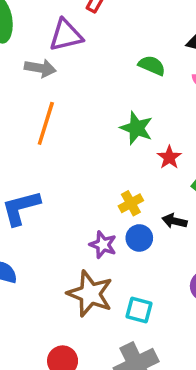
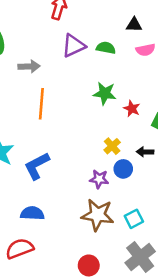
purple triangle: (66, 35) -> (74, 46), moved
cyan square: (139, 310) -> (134, 219), turned -30

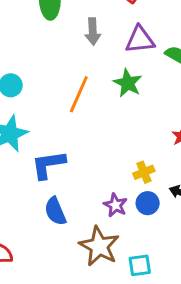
gray arrow: (29, 66) -> (93, 32), moved, turned 70
green star: (105, 93) -> (128, 83), moved
blue semicircle: (32, 213) -> (55, 211), moved, turned -135

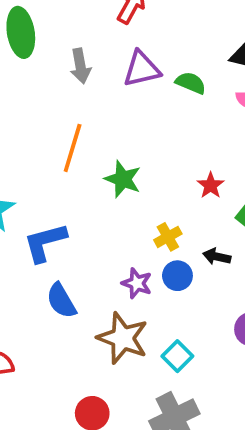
green star: (128, 83) -> (123, 179), moved
cyan square: (140, 265) -> (177, 356), turned -30

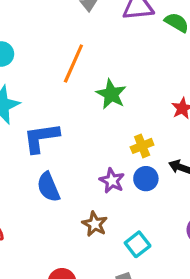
brown star: (123, 338) -> (95, 224), size x0.6

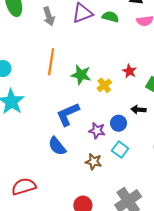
blue L-shape: (41, 138) -> (68, 114), moved
yellow cross: (142, 146) -> (104, 85), moved
cyan square: (138, 244) -> (120, 150), moved

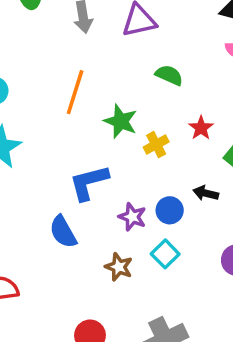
green semicircle: (110, 17) -> (169, 75), moved

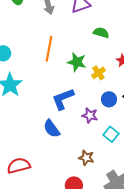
blue circle: (170, 210) -> (109, 99), moved
brown star: (119, 267) -> (86, 158), moved

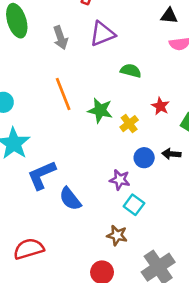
orange line: (49, 49) -> (63, 94), turned -30
blue L-shape: (63, 99) -> (42, 175), moved
cyan square: (111, 134) -> (134, 205), moved

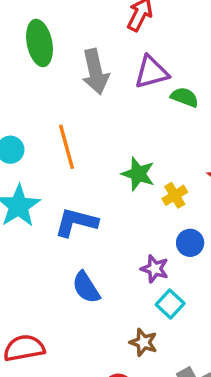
gray arrow: (60, 38) -> (95, 72), size x1.4
green semicircle: (131, 71) -> (185, 97), moved
orange line: (63, 94) -> (66, 147), moved
blue L-shape: (42, 175) -> (76, 222), moved, turned 32

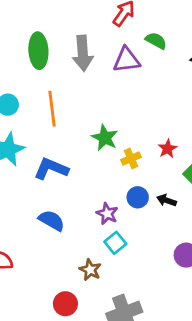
green ellipse: (40, 43) -> (38, 51), moved
green semicircle: (185, 97) -> (156, 41), moved
blue semicircle: (86, 287) -> (52, 220), turned 144

